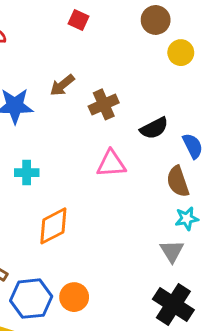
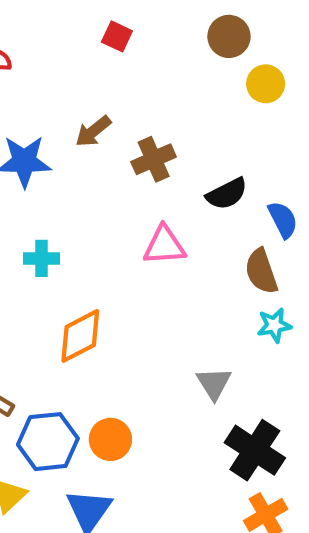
gray triangle: (172, 251) -> (214, 383), moved

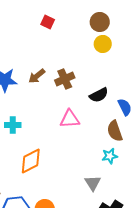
yellow circle: (266, 84) -> (103, 44), moved
brown arrow: (93, 131) -> (37, 76), moved
cyan star: (274, 325) -> (110, 156), moved

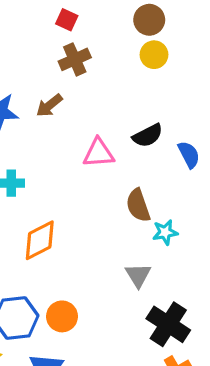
brown cross: (65, 79) -> (75, 59), moved
pink triangle: (70, 119) -> (98, 153), moved
brown semicircle: (115, 131) -> (138, 205), moved

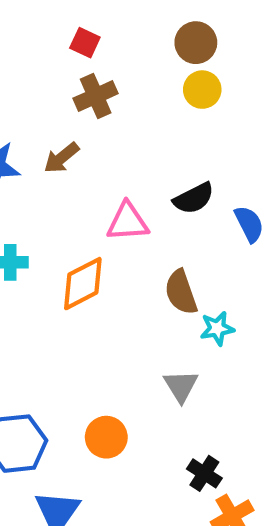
orange diamond: (40, 240) -> (83, 284), moved
orange circle: (62, 316) -> (106, 437), moved
black cross: (168, 324) -> (204, 473), moved, size x0.6

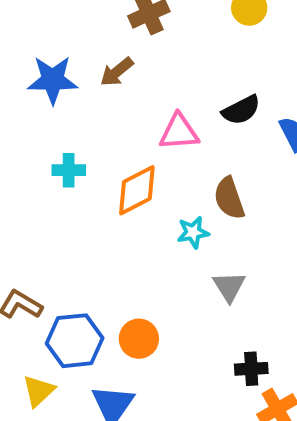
cyan star: (217, 328) -> (193, 232), moved
orange circle: (106, 437) -> (139, 339), moved
black cross: (204, 473) -> (251, 369), turned -36

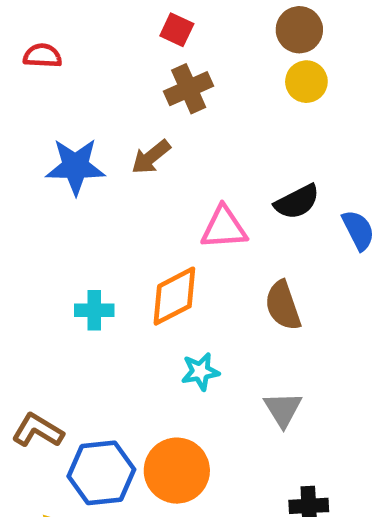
cyan cross: (69, 170) -> (94, 310), moved
cyan star: (193, 232) -> (200, 372), moved
orange circle: (139, 339) -> (177, 471), size x1.4

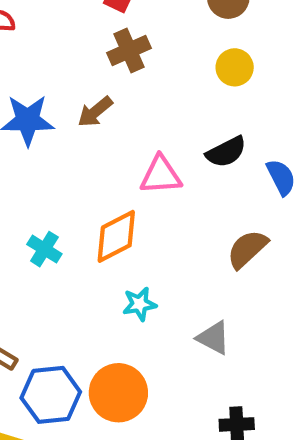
yellow circle: (306, 82) -> (235, 67), moved
brown semicircle: (283, 306) -> (247, 249), moved, turned 66
cyan cross: (94, 310) -> (44, 249), turned 32
gray triangle: (283, 409) -> (213, 338), turned -30

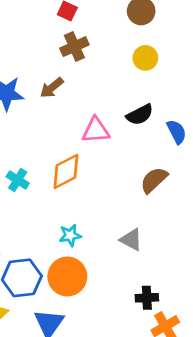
cyan star: (140, 304) -> (70, 235), moved

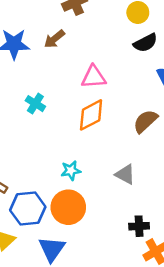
black semicircle: (140, 115) -> (145, 43), moved
orange diamond: (66, 171) -> (91, 115), moved
cyan cross: (18, 180) -> (35, 104), moved

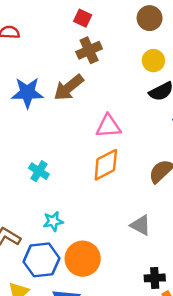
brown arrow: (54, 39) -> (69, 88), size x1.4
cyan cross: (35, 104) -> (39, 171), moved
cyan star: (71, 171) -> (53, 221), moved

